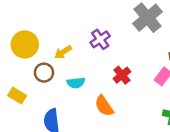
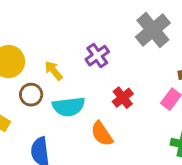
yellow arrow: (63, 52) -> (54, 71), turned 84
cyan semicircle: (76, 83) -> (69, 107), size x1.5

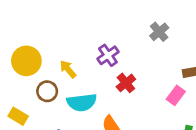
gray cross: (153, 30) -> (159, 32), size x0.6
red cross: (123, 98) -> (126, 83), moved

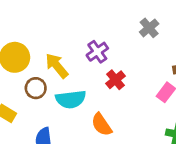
yellow arrow: (68, 69) -> (57, 66), size x1.4

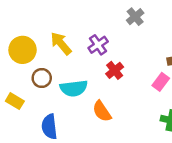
gray cross: (149, 28) -> (135, 17), moved
yellow arrow: (57, 66) -> (61, 43), moved

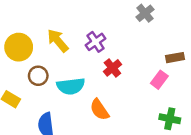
gray cross: (135, 17) -> (145, 13), moved

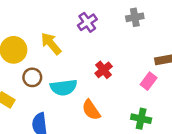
gray cross: (145, 13) -> (135, 17), turned 30
purple cross: (96, 42) -> (87, 22), moved
green cross: (170, 119) -> (141, 119), moved

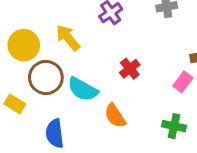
brown circle: (32, 77) -> (46, 77), size x1.5
cyan semicircle: (64, 87) -> (83, 89), turned 36

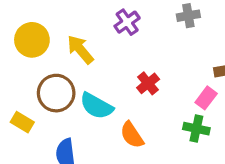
yellow circle: (24, 45) -> (32, 40), moved
green cross: (174, 126) -> (196, 129), moved

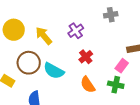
purple cross: (127, 22) -> (76, 31), moved
orange semicircle: (132, 135) -> (88, 85), moved

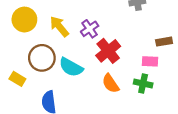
purple cross: (76, 31) -> (90, 29), moved
red cross: (86, 57) -> (108, 51), size x1.5
pink rectangle: (122, 66) -> (150, 61), turned 56

